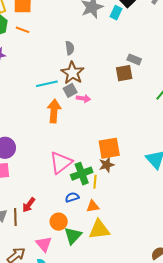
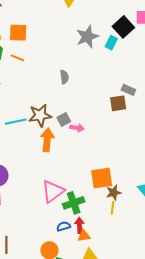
brown star: (72, 73) -> (40, 115), moved, turned 30
cyan line: (47, 84) -> (16, 122), moved
brown star: (107, 165) -> (114, 193), moved
yellow line: (95, 182) -> (113, 208), moved
red arrow: (29, 205) -> (80, 225), moved, turned 140

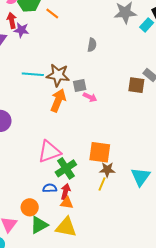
green cross: (74, 203) -> (66, 168), turned -30

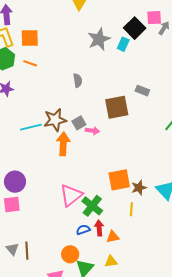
brown square: (136, 85) -> (117, 107), moved, size x1.4
brown star: (107, 170) -> (139, 188), moved
orange triangle: (67, 203) -> (113, 237), moved
yellow triangle: (66, 227) -> (111, 261), size x0.6

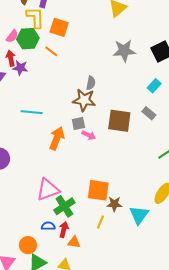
cyan rectangle: (123, 44) -> (154, 86), moved
brown star: (55, 120) -> (84, 100), moved

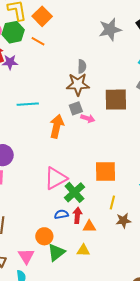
orange square: (59, 27) -> (42, 16), turned 36
brown star: (114, 204) -> (123, 221), moved

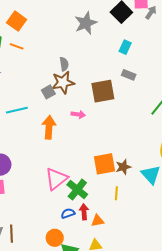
gray square: (76, 108) -> (48, 92), moved
brown star: (123, 221) -> (123, 167), moved

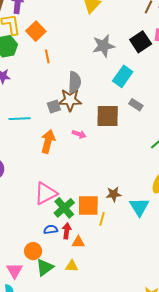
orange line: (17, 46) -> (47, 56), moved, turned 48
cyan rectangle: (125, 47) -> (123, 76), moved, size x1.5
gray semicircle: (64, 64) -> (75, 82), size x1.5
orange square: (105, 164) -> (88, 205), moved

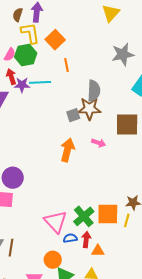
cyan line: (20, 119) -> (40, 82), moved
pink triangle: (46, 193) -> (56, 222), moved, turned -45
yellow line: (102, 219) -> (127, 220), moved

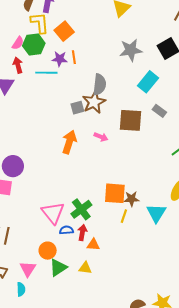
purple star: (22, 85) -> (60, 59), moved
brown star: (89, 109) -> (94, 102), turned -30
orange square: (108, 214) -> (115, 193), moved

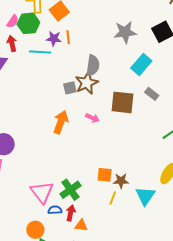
orange square: (115, 193) -> (105, 175), size x0.7

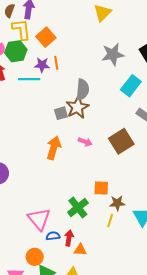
brown square: (123, 102) -> (121, 141), moved, turned -35
orange square: (105, 175) -> (101, 188), moved
green cross: (70, 190) -> (78, 208), moved

